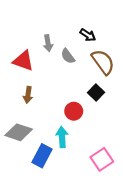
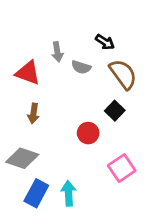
gray semicircle: (68, 56) -> (81, 67), turned -35
cyan arrow: (62, 137) -> (68, 193), moved
blue rectangle: (42, 156) -> (36, 193), moved
pink square: (102, 159) -> (122, 168), moved

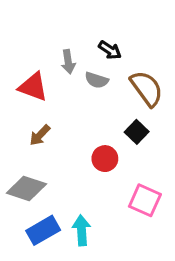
black arrow: (105, 42) -> (110, 50), moved
brown arrow: (33, 113) -> (40, 135), turned 36
pink square: (122, 168) -> (145, 200), turned -32
blue rectangle: (36, 193) -> (43, 230), turned 32

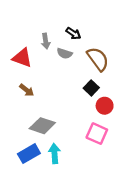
brown arrow: (40, 135) -> (27, 90), turned -96
red circle: (105, 159) -> (105, 106), moved
gray diamond: (26, 189) -> (42, 126), moved

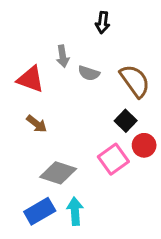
black arrow: (73, 33) -> (103, 23), moved, turned 64
pink square: (97, 134) -> (113, 159), moved, turned 30

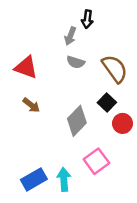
gray arrow: (63, 56) -> (70, 36), moved, turned 30
pink square: (113, 159) -> (96, 161), moved
gray diamond: (58, 173) -> (77, 121), moved, turned -64

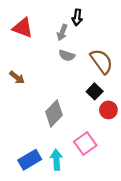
red triangle: (26, 67) -> (23, 28), moved
brown arrow: (31, 105) -> (17, 78), moved
gray diamond: (77, 121) -> (54, 113), moved

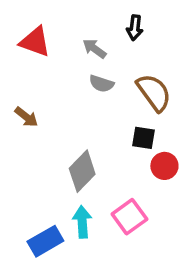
black arrow: (77, 17) -> (135, 28), moved
gray arrow: (62, 32) -> (94, 49), turned 105
black square: (95, 91) -> (143, 138), turned -35
cyan arrow: (56, 160) -> (82, 222), moved

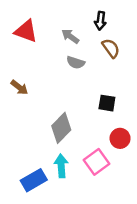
brown semicircle: (154, 92) -> (111, 48), moved, size x0.7
red circle: (164, 166) -> (120, 138), moved

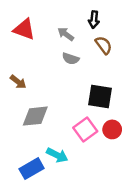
black square: (107, 103) -> (100, 96), size x1.5
gray diamond: (61, 128) -> (35, 116), moved, turned 40
pink square: (97, 162) -> (85, 129), moved
cyan arrow: (61, 166) -> (57, 155), turned 120

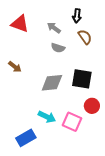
gray diamond: (35, 116) -> (52, 83), moved
pink square: (85, 129) -> (72, 122), moved, turned -30
cyan arrow: (57, 155) -> (47, 117), moved

